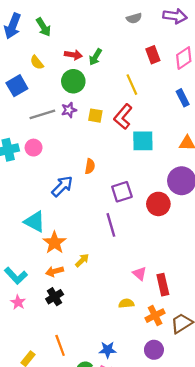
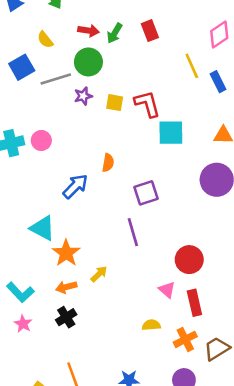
red rectangle: (153, 55) -> (150, 31), moved
yellow line: (132, 85) -> (192, 66), moved
gray line: (42, 114) -> (56, 79), moved
red L-shape: (123, 117) -> (147, 104), turned 125
red circle: (158, 204) -> (189, 260), moved

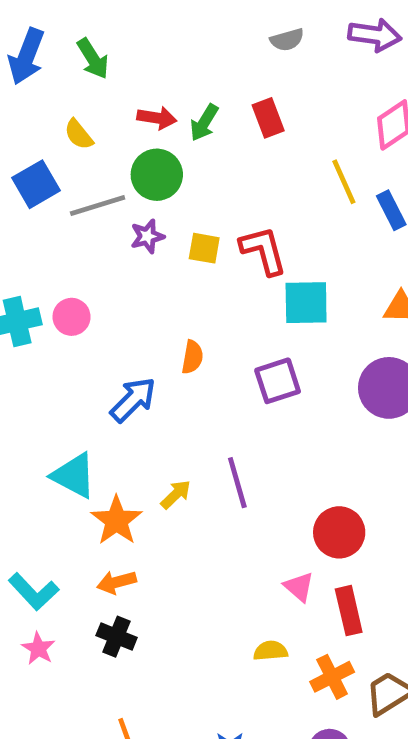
purple square: (146, 193) -> (278, 381), moved
yellow arrow: (99, 274) -> (176, 494), moved
black cross: (66, 317) -> (117, 637), turned -36

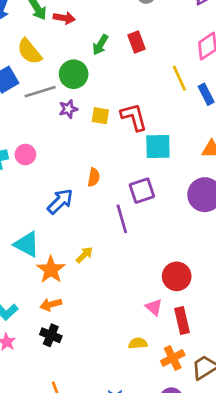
red arrow: (157, 118) -> (64, 18), moved
yellow semicircle: (79, 134) -> (29, 51), size x1.5
purple line: (237, 483) -> (122, 219), moved

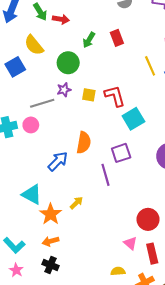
gray line: (40, 92) -> (42, 103), moved
cyan square: (158, 146) -> (133, 119), turned -30
orange semicircle: (94, 177) -> (84, 143), size x1.5

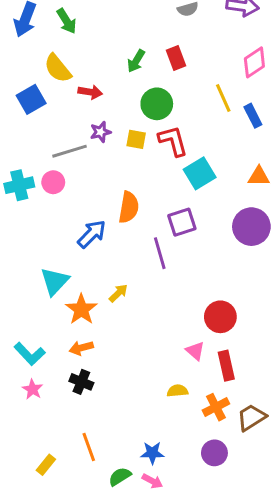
red arrow: (61, 19) -> (90, 92), moved
green circle: (68, 63) -> (157, 104), moved
cyan triangle: (32, 194) -> (55, 281), turned 45

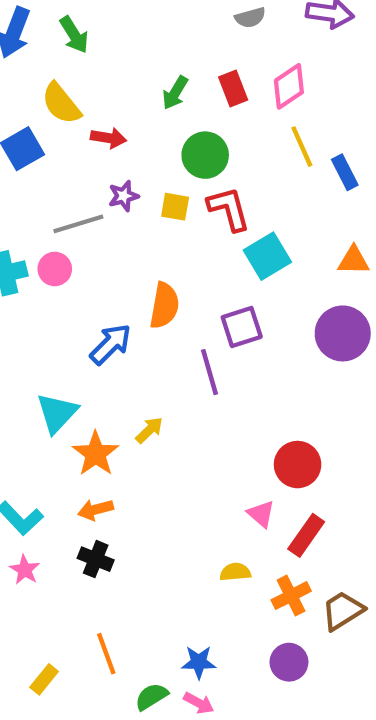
pink diamond: (254, 62) -> (289, 86), moved
red rectangle: (226, 366) -> (306, 535), turned 48

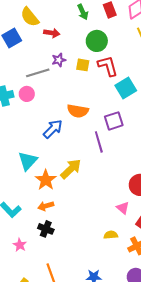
green arrow: (175, 93) -> (83, 12), turned -56
orange semicircle: (164, 306) -> (78, 111), turned 90
yellow arrow: (149, 430) -> (71, 169), size x1.6
pink star: (25, 570) -> (20, 245), moved

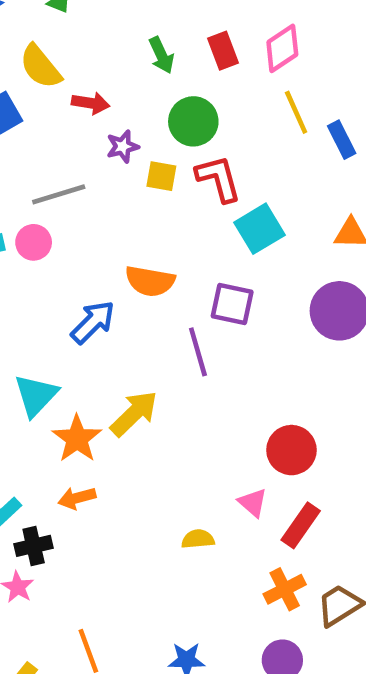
purple star: (59, 60) -> (123, 146), moved
purple square: (114, 121) -> (232, 304), turned 30
black cross: (46, 229) -> (34, 546), moved, turned -35
yellow semicircle: (111, 235) -> (198, 539), moved

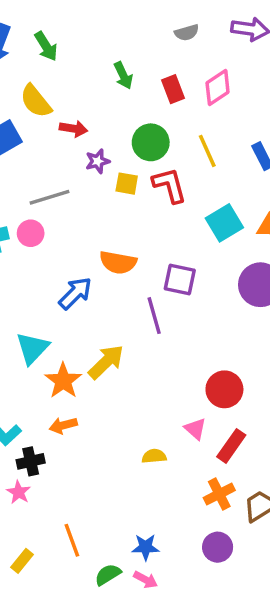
green arrow: (161, 55) -> (123, 75), moved
yellow line: (296, 112) -> (207, 151), moved
cyan square: (260, 229) -> (224, 223), moved

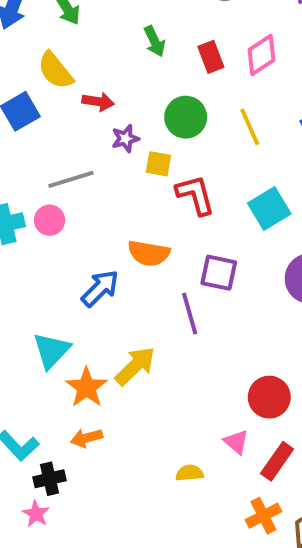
red L-shape: (170, 185) -> (195, 195), moved

